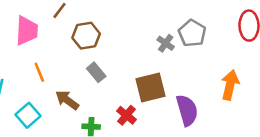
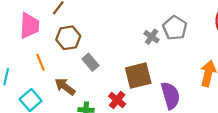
brown hexagon: (86, 36) -> (68, 38), moved

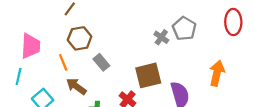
pink trapezoid: (29, 26) -> (31, 46), moved
orange line: (41, 62) -> (63, 62), moved

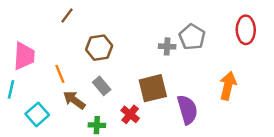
gray cross: (161, 37) -> (167, 46), turned -32
brown hexagon: (80, 38) -> (99, 48), moved
gray rectangle: (101, 62) -> (102, 86), moved

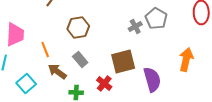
gray cross: (167, 46) -> (135, 26), turned -32

